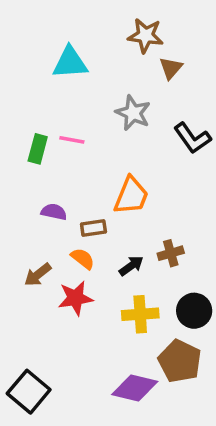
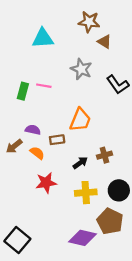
brown triangle: (171, 68) -> (104, 42), turned -40
orange semicircle: (83, 259) -> (37, 153), moved
brown arrow: (38, 275) -> (14, 146), moved

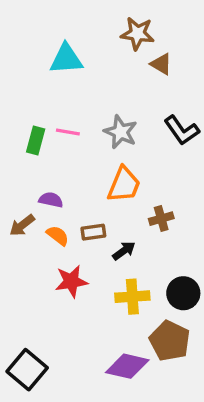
gray star: (81, 69) -> (121, 132), moved
brown rectangle: (57, 140) -> (93, 232), moved
brown cross: (104, 155) -> (161, 219), moved

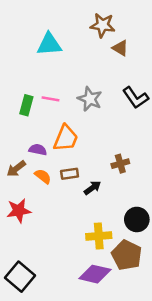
orange trapezoid: (124, 185) -> (66, 138), moved
red star: (71, 281) -> (19, 211), moved
yellow cross: (132, 297) -> (99, 236), moved

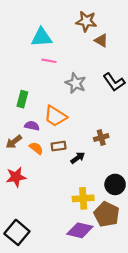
pink line: (50, 99) -> (49, 61), moved
green rectangle: (26, 105) -> (22, 99), moved
orange trapezoid: (66, 138) -> (55, 116), turned 100

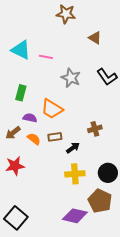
brown star: (86, 21) -> (66, 14), moved
cyan triangle: (42, 37) -> (21, 50), moved, turned 30
yellow cross: (83, 198) -> (75, 174), moved

